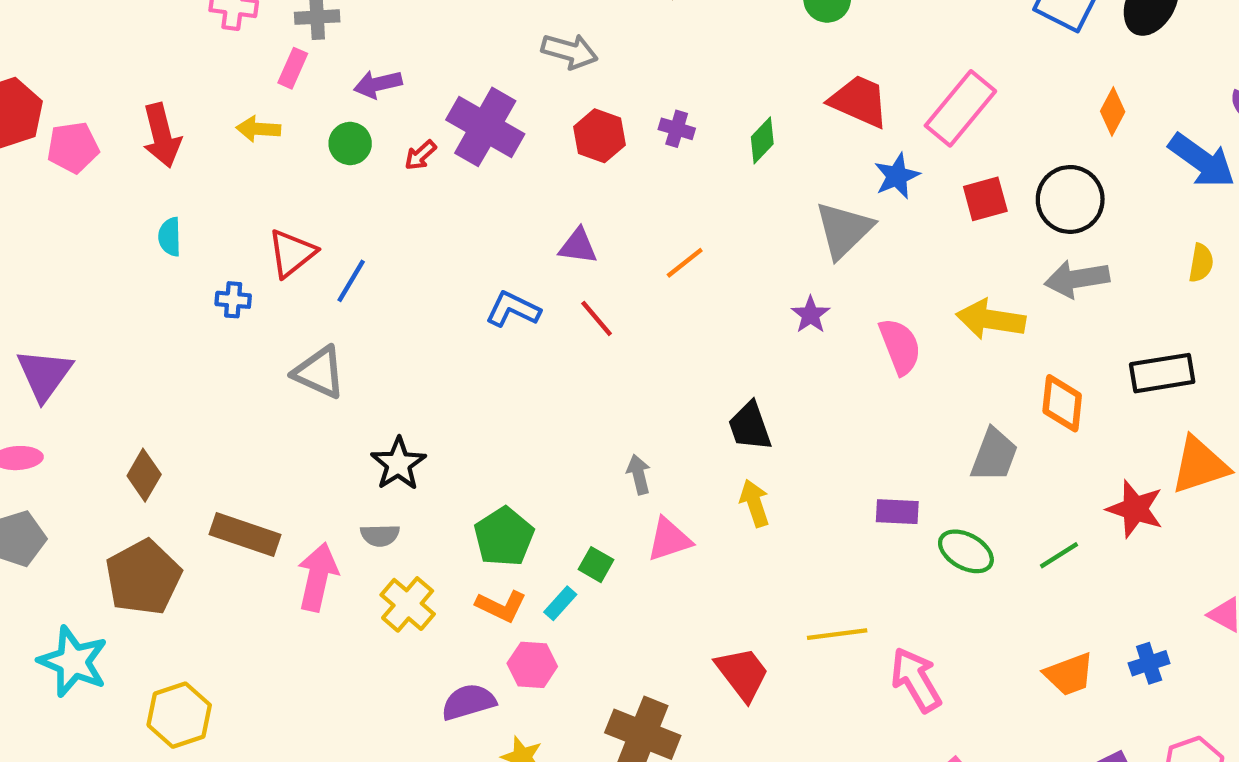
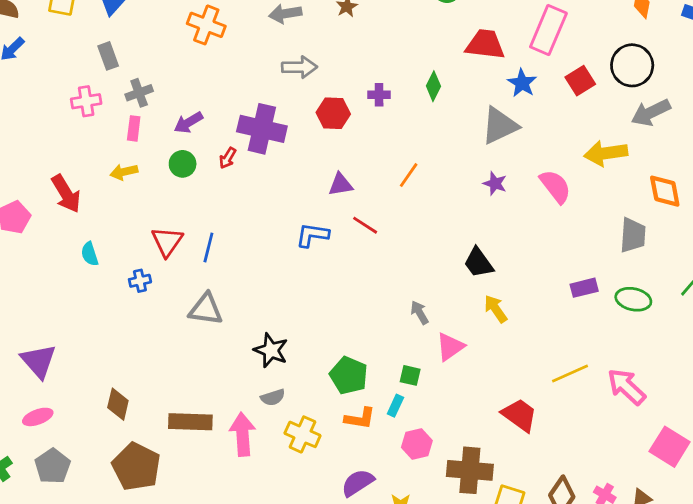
gray triangle: (844, 230) -> (500, 126), turned 36
pink hexagon: (532, 665) -> (417, 444), moved

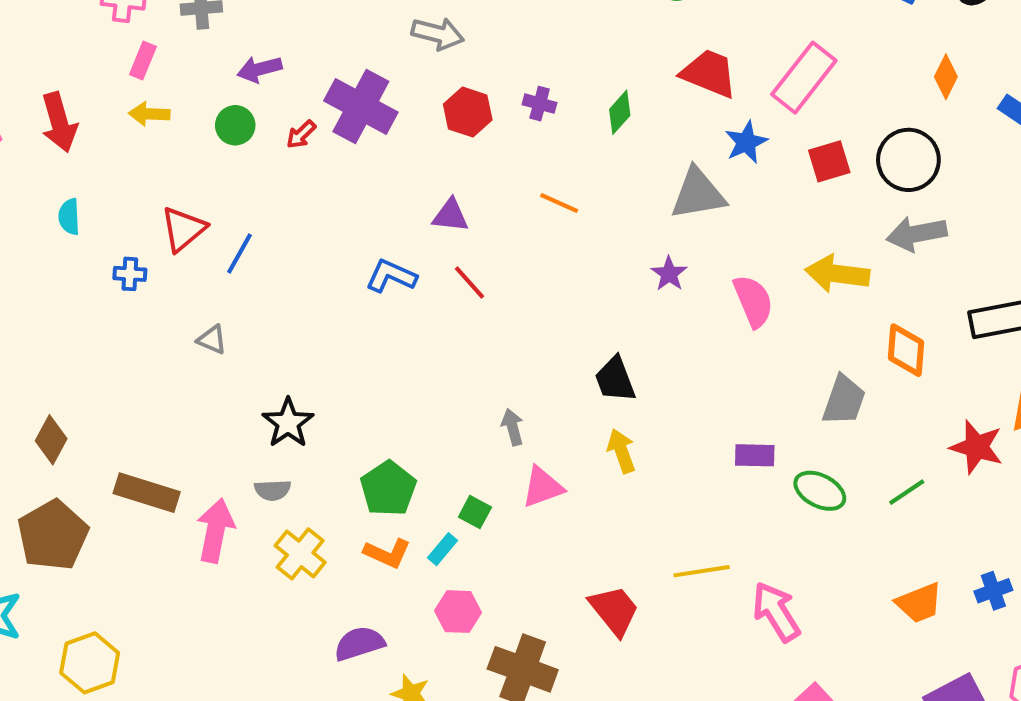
pink rectangle: (134, 128) -> (143, 61), moved
orange line: (409, 175) -> (559, 203), moved, turned 64
gray triangle: (206, 309) -> (212, 340), size x0.6

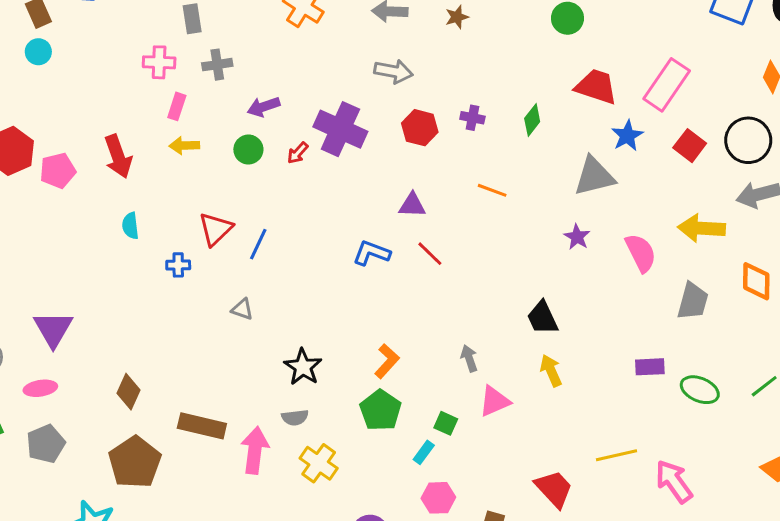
red square: (829, 161) -> (690, 146), turned -32
gray trapezoid: (844, 400) -> (693, 301), moved
orange L-shape: (387, 553) -> (387, 361), moved, turned -68

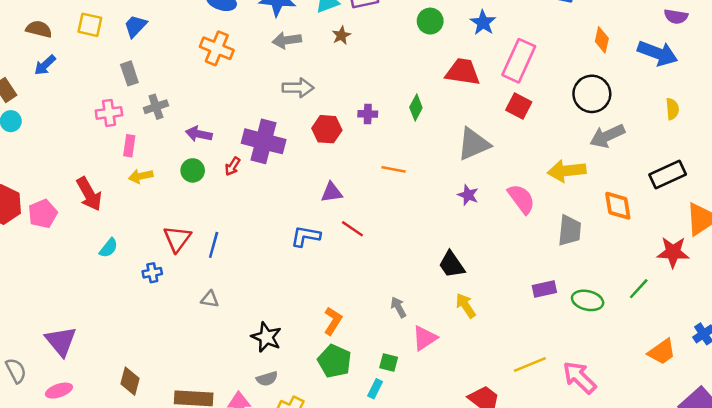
purple arrow: (264, 107) -> (199, 134), turned 40
blue star: (627, 136) -> (483, 23), moved
red square: (690, 146) -> (519, 106), moved
cyan semicircle: (130, 226) -> (109, 248), turned -125

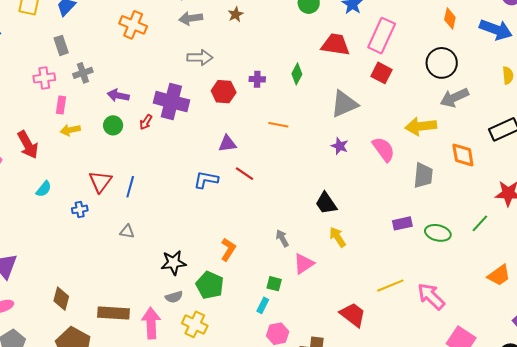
black star: (266, 337) -> (173, 263), turned -30
green pentagon: (335, 361) -> (210, 285), moved

